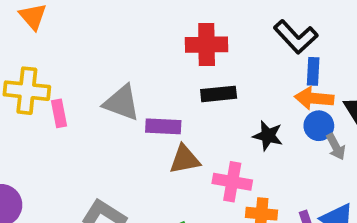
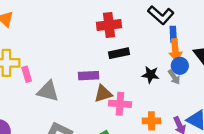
orange arrow: (314, 98) -> (175, 50), turned -95
gray triangle: (122, 103) -> (48, 91), moved
gray arrow: (336, 147) -> (174, 77), moved
pink cross: (232, 182) -> (120, 104), moved

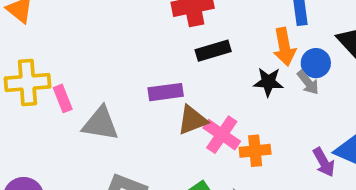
orange arrow: (175, 50) -> (284, 47), moved
pink cross: (120, 104) -> (222, 135), turned 35
orange cross: (151, 121) -> (255, 151), moved

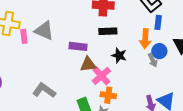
black star: (268, 82) -> (119, 55), moved
gray triangle: (100, 124) -> (44, 31), moved
orange cross: (255, 151) -> (108, 95), moved

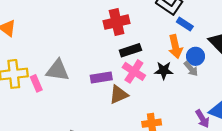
blue rectangle: (158, 22) -> (185, 24), turned -48
black star: (119, 55) -> (164, 71), moved
pink cross: (101, 76) -> (134, 71), moved

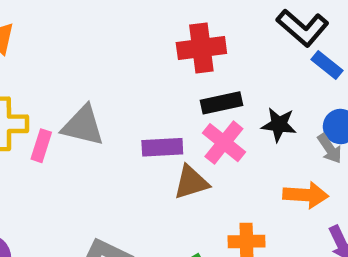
orange arrow: (175, 47) -> (306, 195), moved, turned -80
black star: (164, 71) -> (279, 125), moved
pink rectangle: (36, 83) -> (41, 146), turned 35

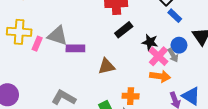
black rectangle: (222, 103) -> (124, 30), turned -30
pink cross: (224, 143) -> (158, 56), moved
purple rectangle: (162, 147) -> (75, 48), moved

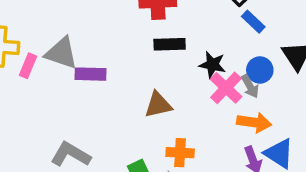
black rectangle: (124, 30) -> (170, 44), turned 36
brown triangle: (107, 66) -> (158, 105), moved
orange arrow: (160, 76) -> (254, 122), moved

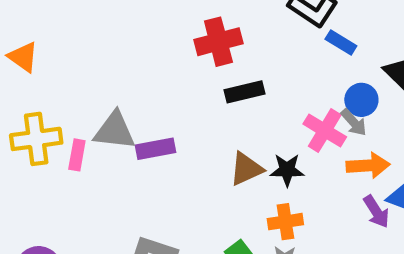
black star: (212, 65) -> (287, 170), moved

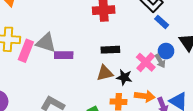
black rectangle: (244, 92) -> (110, 50), moved
pink rectangle: (77, 155) -> (26, 51), size x1.5
orange arrow: (368, 165) -> (145, 96), moved

